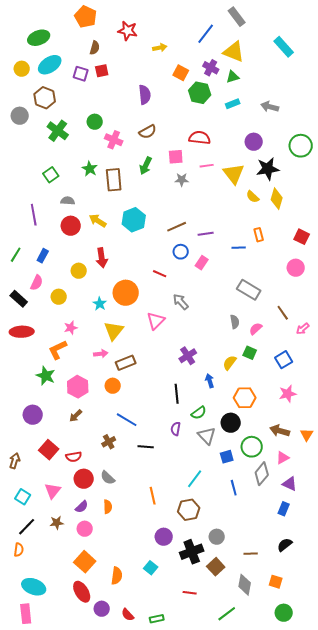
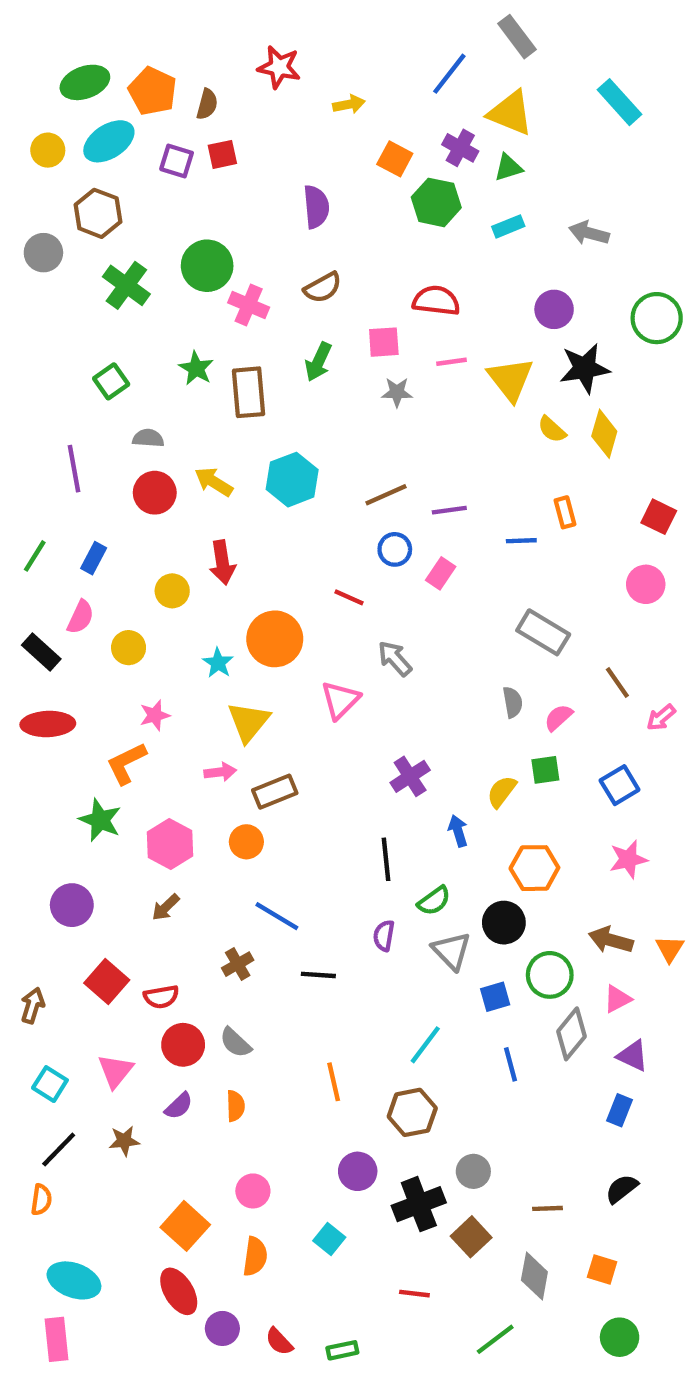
orange pentagon: (86, 17) -> (153, 91), moved
green circle: (95, 122) -> (207, 266), size x1.5
green square: (250, 353) -> (545, 770), turned -32
pink circle: (85, 529) -> (253, 1191), moved

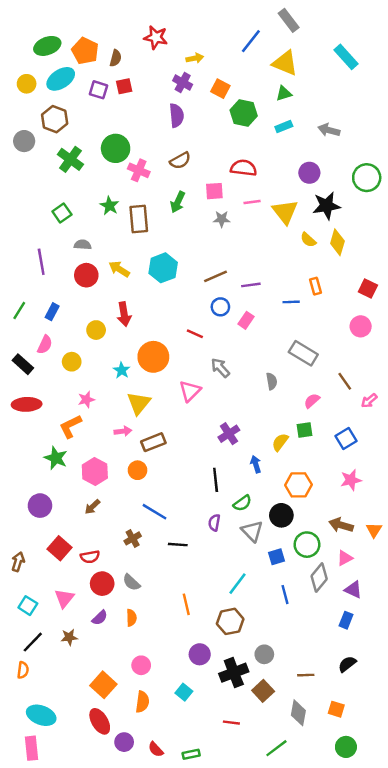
purple cross: (460, 148) -> (183, 83), moved
gray semicircle: (513, 702) -> (272, 381), moved

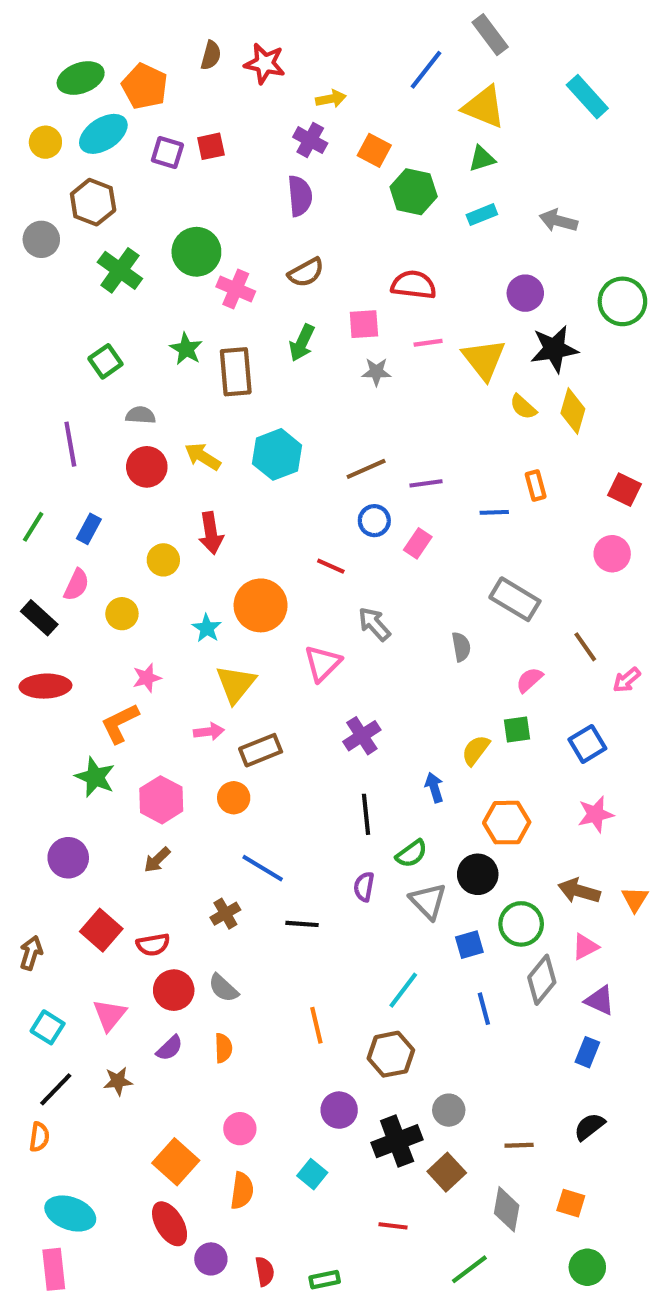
brown semicircle: (116, 58) -> (211, 55), moved
purple cross: (229, 434) -> (362, 736), moved
red semicircle: (156, 749) -> (265, 1271), turned -147

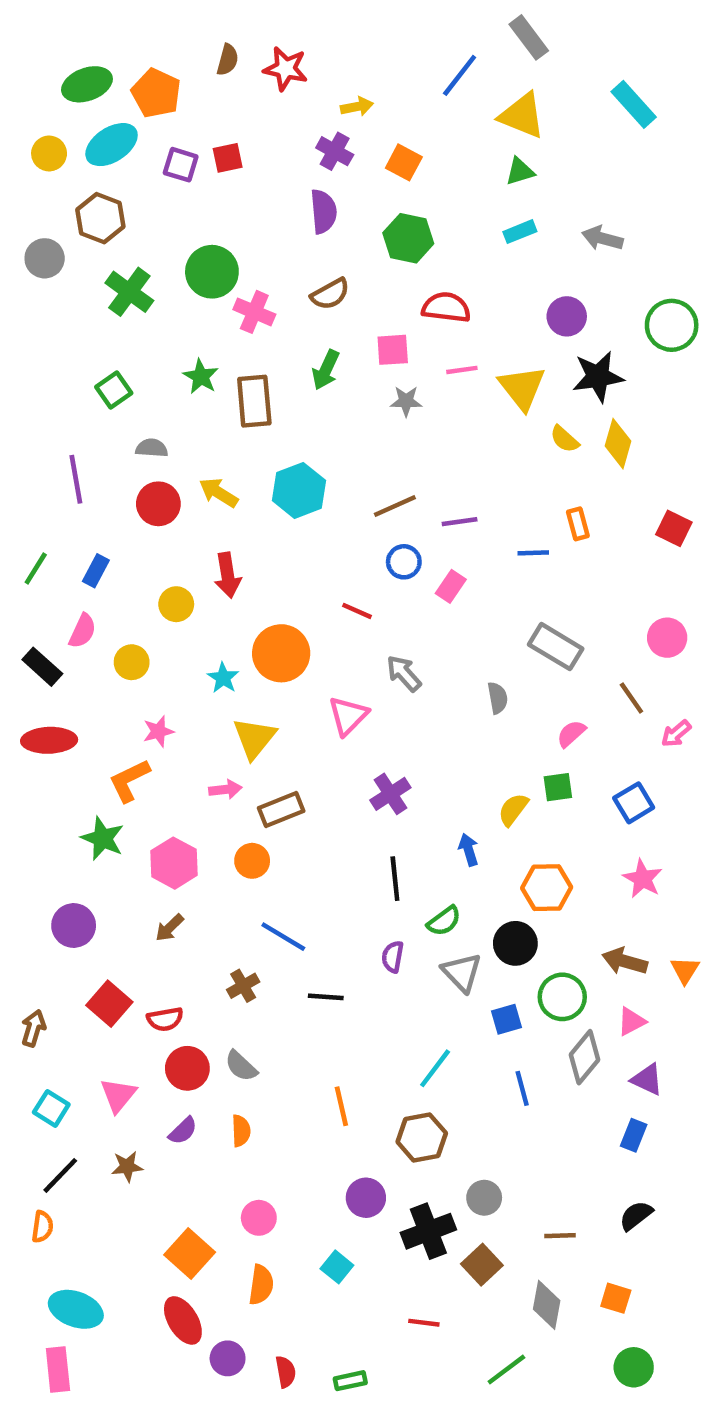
green hexagon: (414, 192) -> (408, 238), moved
pink circle: (612, 554) -> (667, 638), moved
pink star: (596, 814) -> (643, 879), turned -30

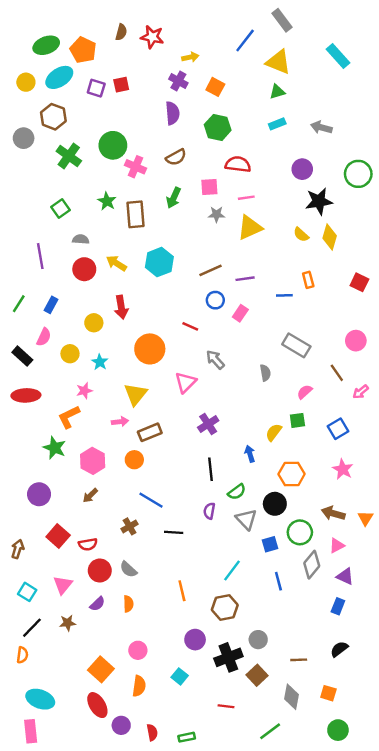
yellow triangle: (522, 388) -> (250, 227), moved, turned 44
cyan star: (223, 678) -> (100, 362), moved

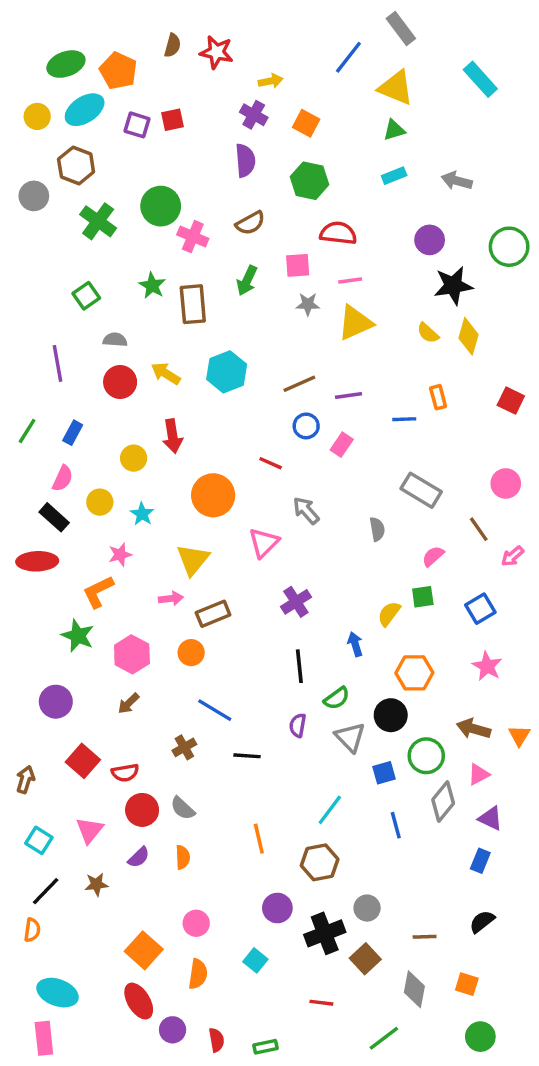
black rectangle: (22, 356) -> (54, 517), moved

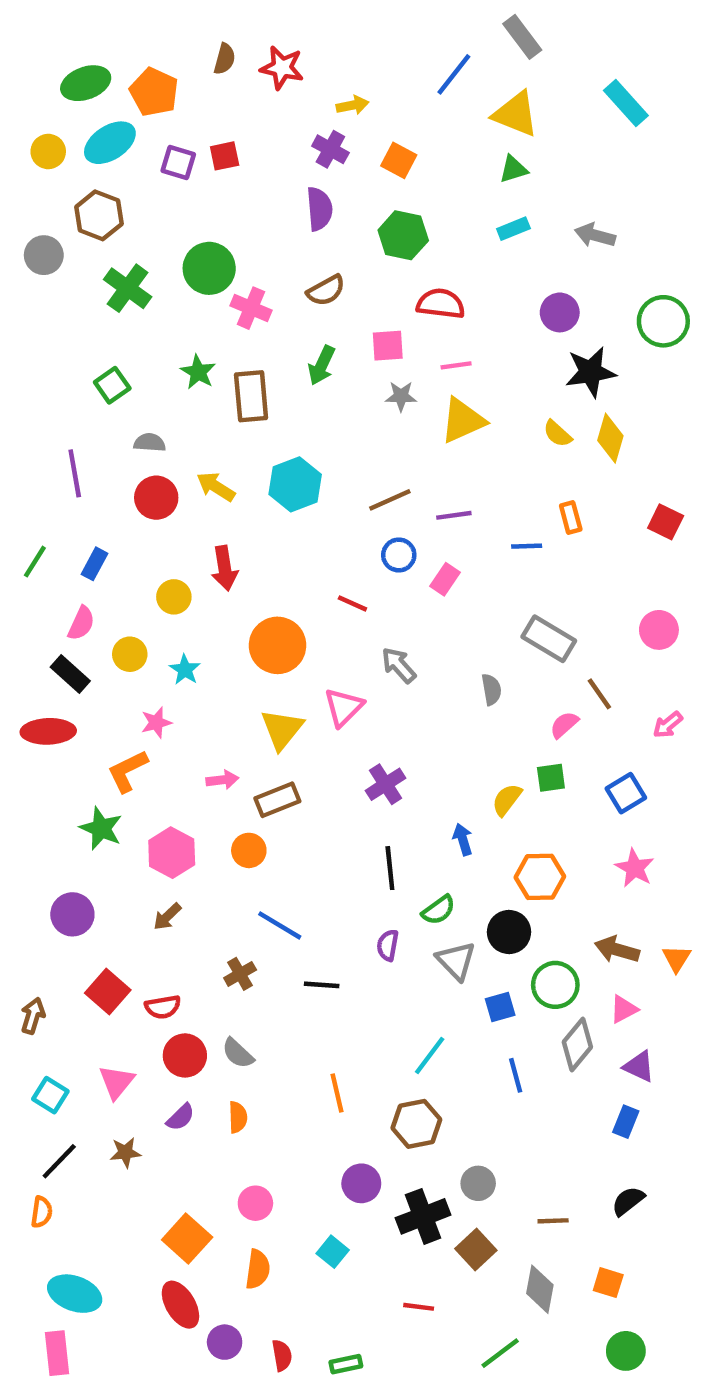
brown line: (479, 529) -> (599, 694), moved
yellow triangle: (193, 560) -> (282, 729), moved

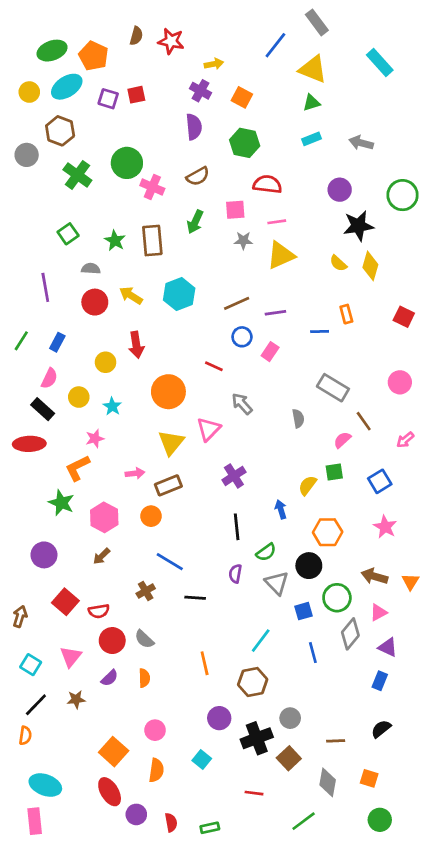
green star: (198, 372) -> (115, 241), moved

